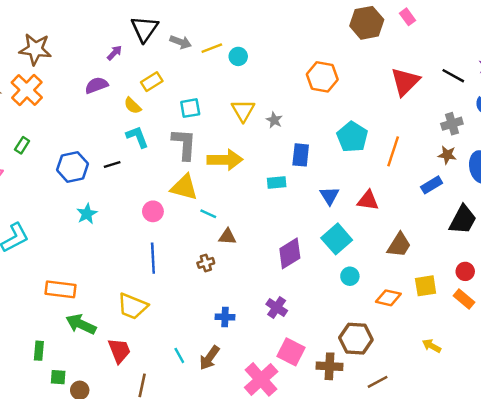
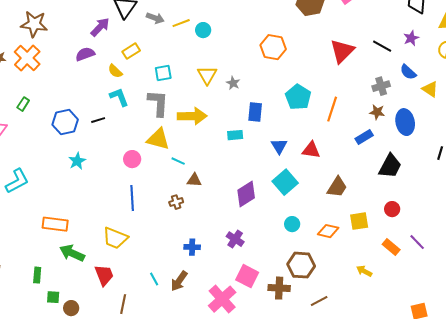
purple arrow: (115, 53) -> (100, 27), size x1.5
cyan circle: (350, 276) -> (292, 224), moved
orange rectangle: (464, 299) -> (391, 247), moved

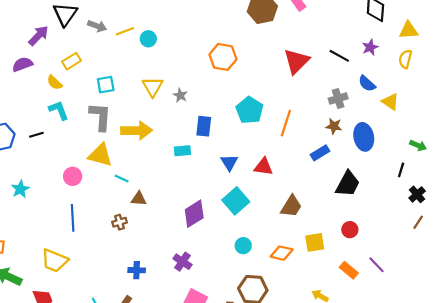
cyan star: (77, 161) -> (20, 189), moved

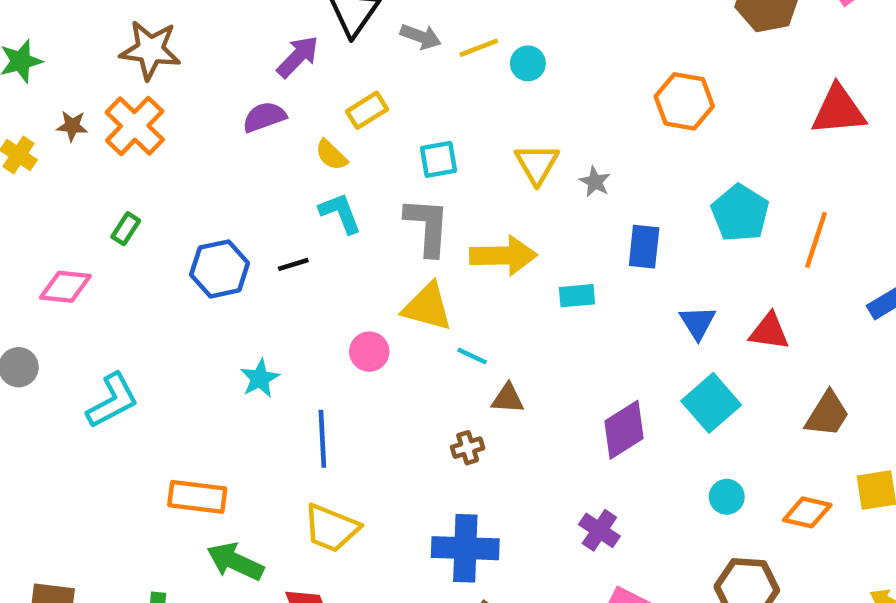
red triangle: (297, 61) -> (838, 110), turned 40
cyan rectangle: (182, 151) -> (577, 296), moved
blue line: (73, 218) -> (322, 439), moved
blue cross: (137, 270) -> (465, 548), moved, size x1.8

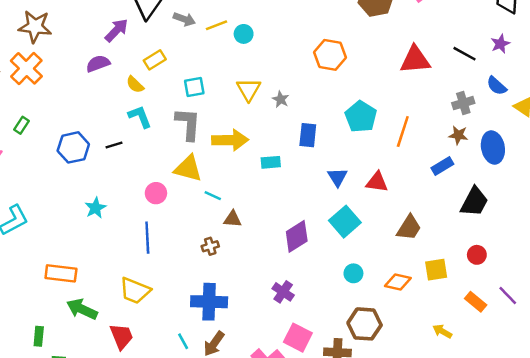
blue line: (322, 439) -> (147, 238), moved

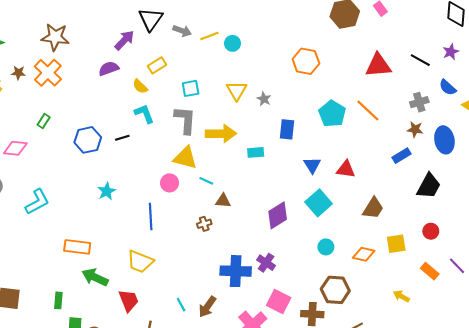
orange line: (403, 131) -> (368, 111), moved, turned -65
pink circle: (156, 193) -> (170, 183), moved
blue cross: (209, 302) -> (236, 271), moved

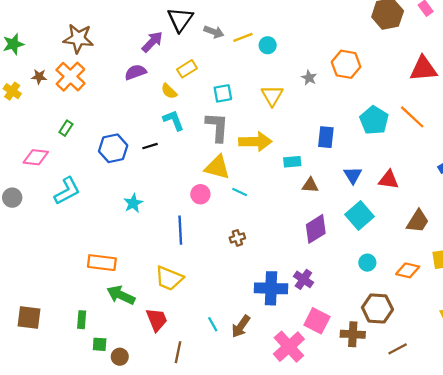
gray star: (264, 99) -> (309, 78), moved
brown triangle: (223, 201) -> (310, 185), moved
cyan L-shape: (37, 202) -> (67, 191), moved

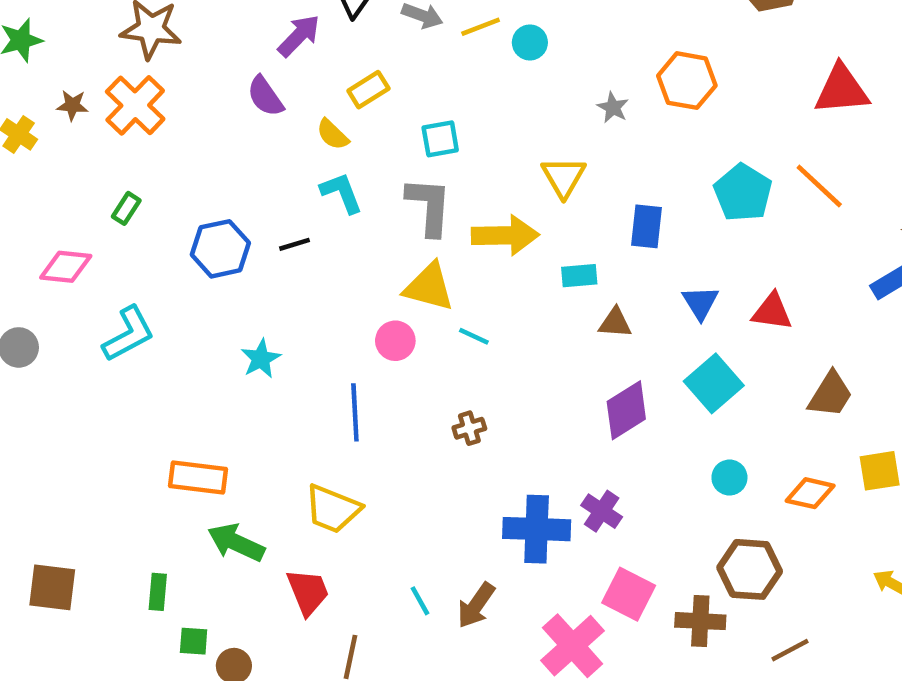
purple semicircle: (135, 72) -> (265, 96), turned -105
yellow triangle: (272, 96) -> (564, 177), moved

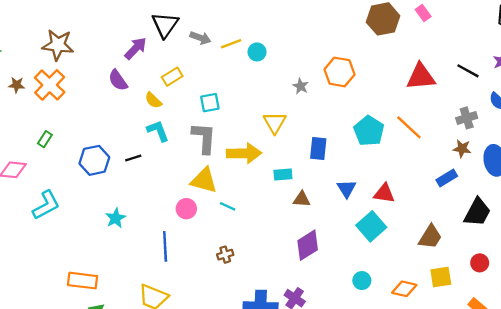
cyan square: (714, 383) -> (371, 226), moved
brown trapezoid: (830, 395) -> (430, 237), moved

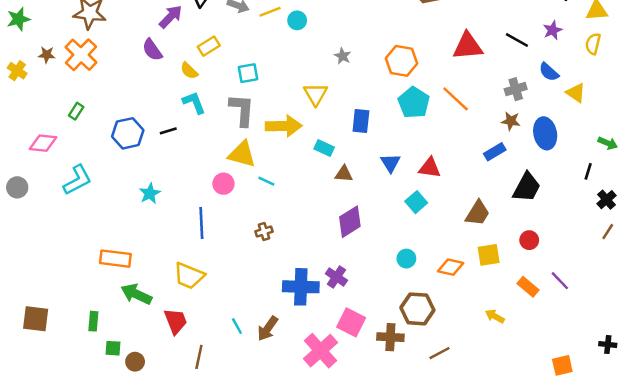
orange hexagon: (339, 72) -> (401, 61), moved
cyan rectangle: (283, 174) -> (324, 148), turned 30
cyan square: (371, 226) -> (416, 202), size x0.7

